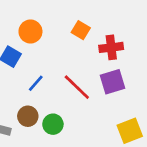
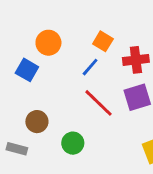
blue line: (36, 83) -> (90, 67), moved
brown circle: (28, 116) -> (37, 122), moved

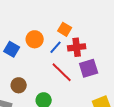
orange circle: (48, 43) -> (35, 39), moved
red cross: (136, 60) -> (77, 47), moved

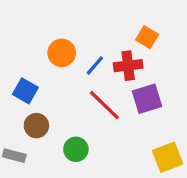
orange square: (65, 29) -> (147, 37), moved
blue square: (12, 49) -> (25, 91), moved

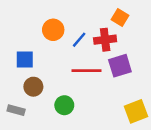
blue square: (25, 91) -> (25, 59), turned -30
red line: (104, 105) -> (87, 71), turned -44

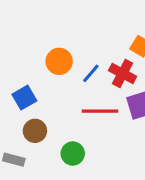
red cross: (105, 40) -> (123, 73), turned 35
blue square: (25, 59) -> (24, 98), turned -30

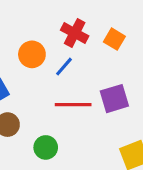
red cross: (123, 73) -> (75, 33), moved

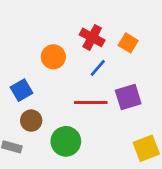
blue line: (64, 67) -> (98, 68), moved
green circle: (46, 147) -> (66, 141), size x1.4

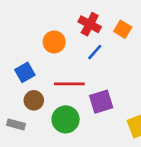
purple square: (128, 97) -> (101, 102), moved
red line: (91, 103) -> (69, 84), moved

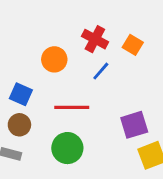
blue square: (25, 72) -> (21, 94), turned -36
brown circle: (34, 100) -> (19, 125), moved
purple square: (101, 102) -> (134, 125), moved

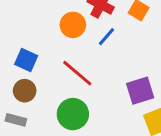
orange circle: (54, 59) -> (73, 25), moved
red line: (72, 107) -> (77, 73), turned 40

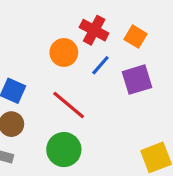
purple square: (140, 91) -> (137, 80), moved

